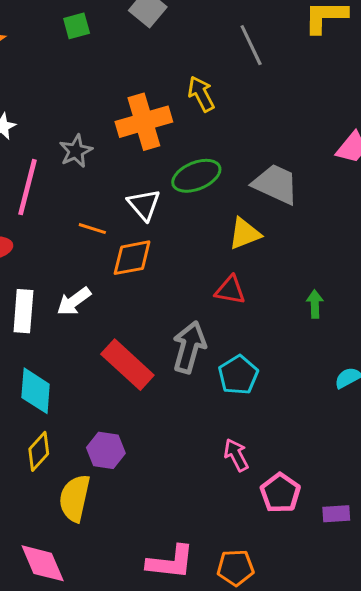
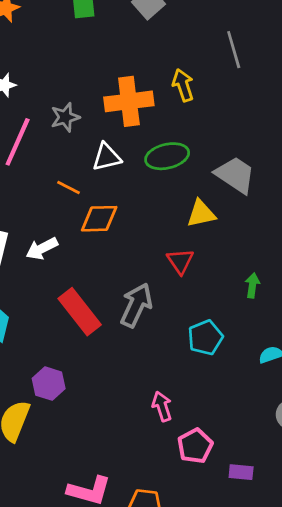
white triangle: (144, 205) -> (107, 157), moved, turned 48
red triangle: (230, 290) -> (180, 261), turned 36
cyan pentagon: (238, 375) -> (205, 338), moved

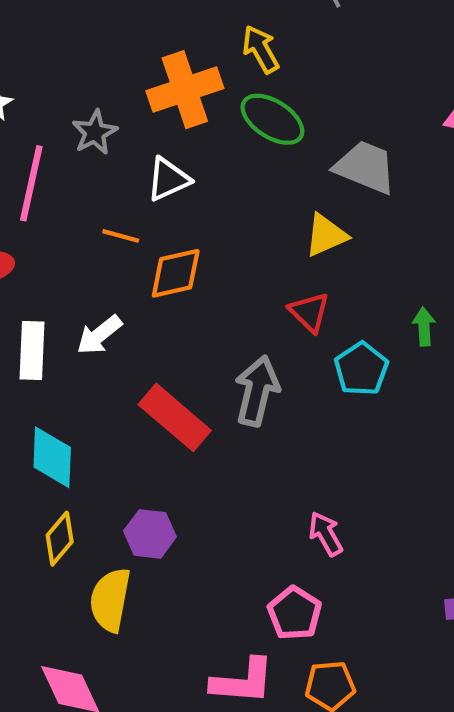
green ellipse: (167, 156) -> (272, 119), moved, turned 57
cyan pentagon: (205, 338) -> (361, 369), moved
pink pentagon: (195, 446) -> (295, 613), moved

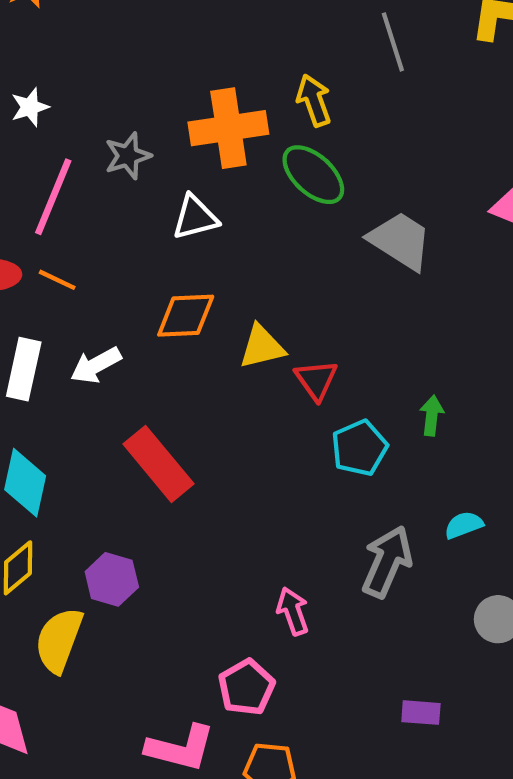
yellow triangle: (326, 235) -> (262, 347), moved
orange line: (121, 236) -> (57, 280), moved
gray arrow: (257, 391) -> (387, 562), moved

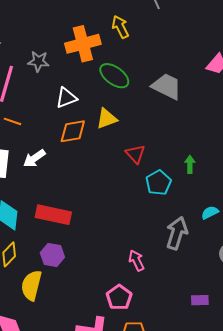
gray star: (128, 156) -> (38, 61), turned 30
green ellipse: (313, 175) -> (114, 76), moved
white triangle: (195, 217) -> (66, 98), moved
yellow triangle: (262, 347) -> (107, 119), moved
red rectangle: (158, 464) -> (53, 215), moved, turned -32

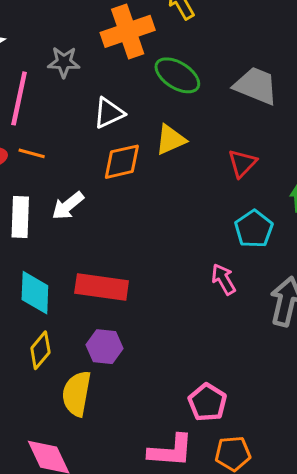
red triangle: (135, 154) -> (242, 163), moved, turned 30
pink arrow: (136, 260) -> (223, 279), moved

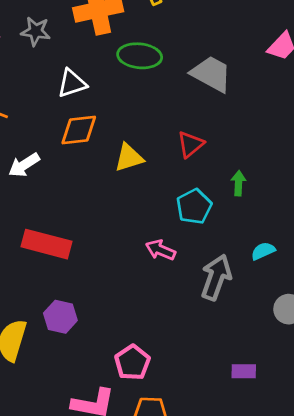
green ellipse: (177, 75) -> (140, 56), turned -33
yellow triangle: (171, 140) -> (129, 158), moved
pink arrow: (223, 279) -> (161, 250), turned -44
purple hexagon: (104, 347) -> (60, 317), moved

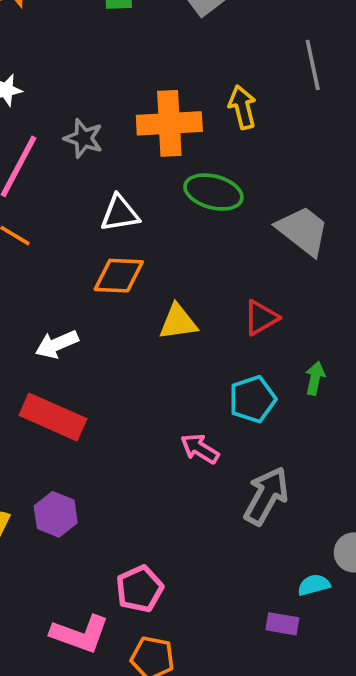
white arrow: (24, 165) -> (57, 344), moved
cyan semicircle: (263, 251) -> (314, 585), moved

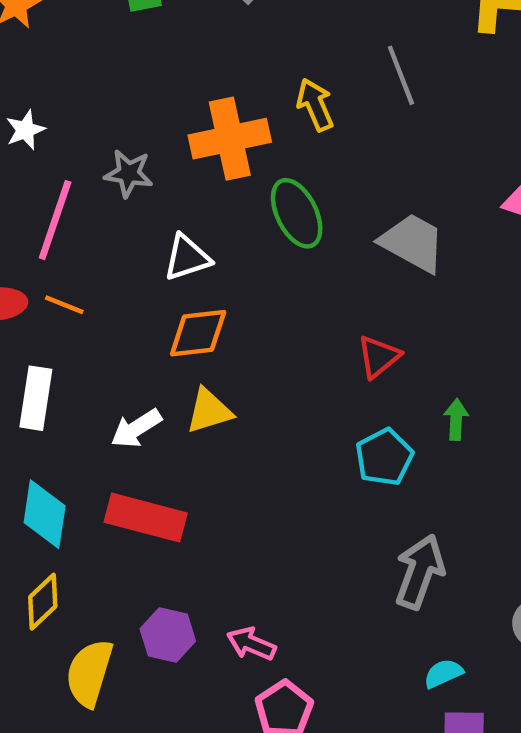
gray line: (313, 65) -> (401, 75), moved
green ellipse: (213, 192) -> (297, 213), turned 58
yellow triangle: (178, 322) -> (209, 411), moved
pink arrow: (200, 449) -> (251, 644), moved
cyan semicircle: (314, 585) -> (443, 673), moved

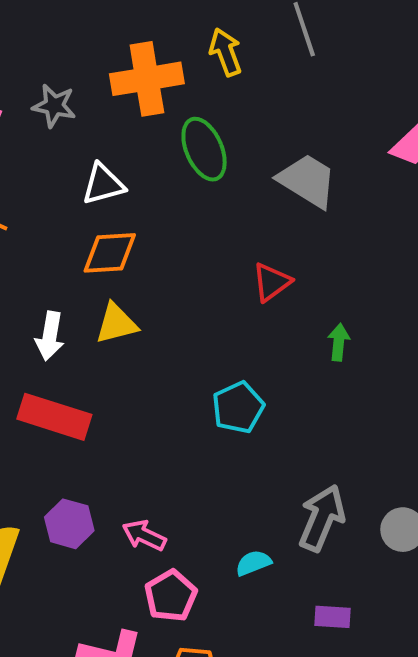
white arrow: (136, 428) -> (50, 336), turned -51
cyan pentagon: (384, 457) -> (238, 407), moved
gray arrow: (420, 572) -> (322, 518), moved
cyan semicircle: (443, 673) -> (253, 563), moved

